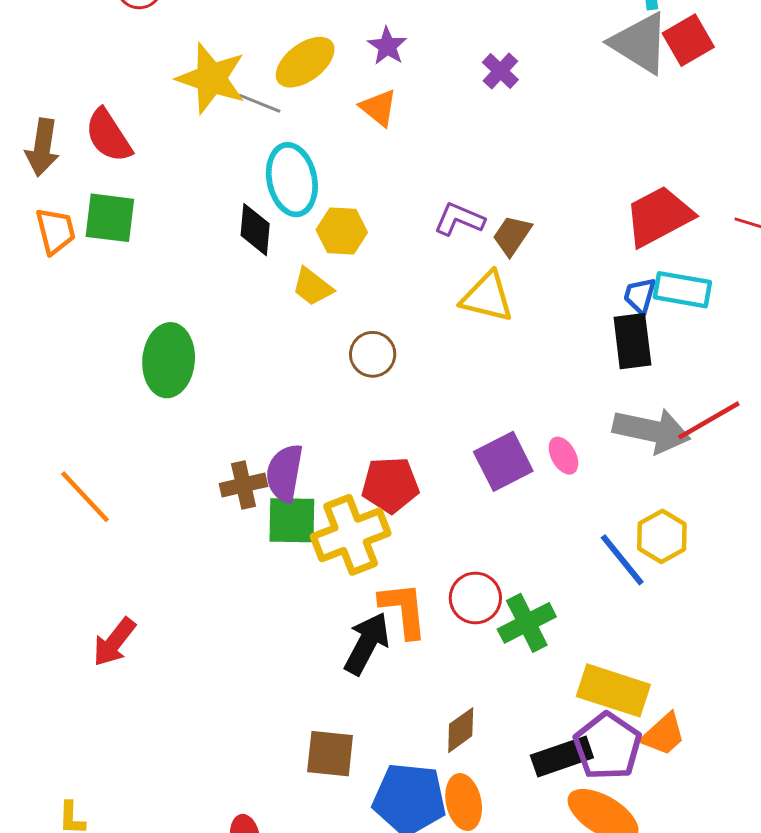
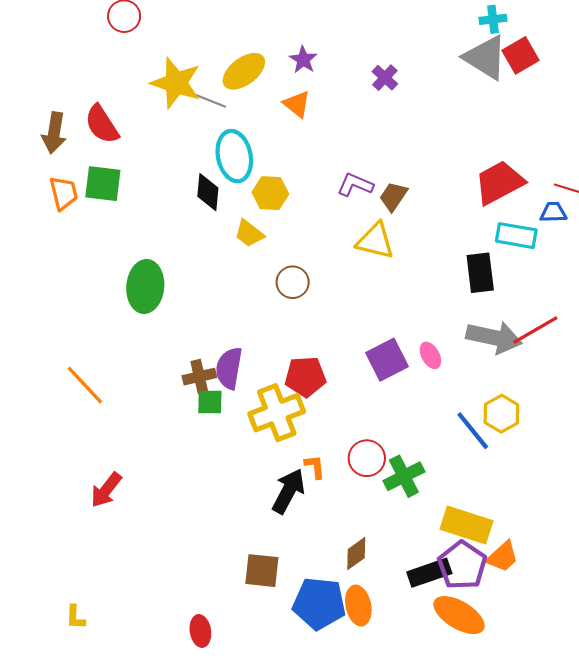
blue trapezoid: (640, 296) -> (553, 212), moved, turned 72
green square: (292, 520) -> (210, 402), moved, size x0.7
orange L-shape: (403, 610) -> (315, 467), size x0.6

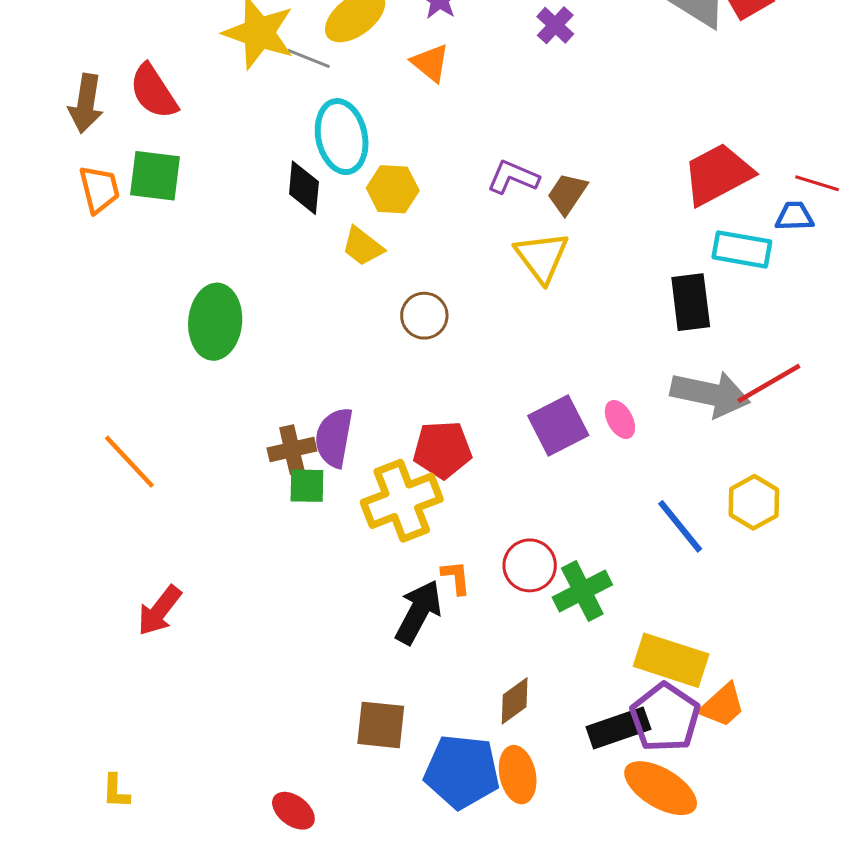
yellow triangle: (375, 241) -> (542, 257), turned 39
yellow hexagon: (501, 414) -> (754, 502), moved
red ellipse: (200, 631) -> (293, 811), turned -44

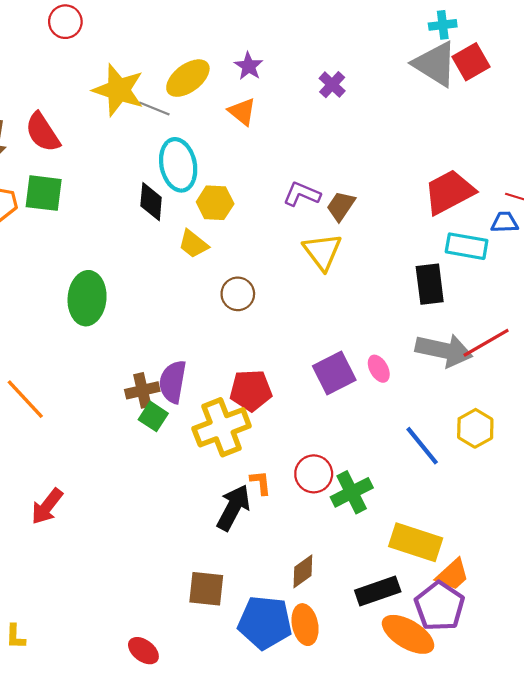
green square: (307, 486) -> (153, 416), turned 32
purple pentagon: (665, 717) -> (439, 606), moved

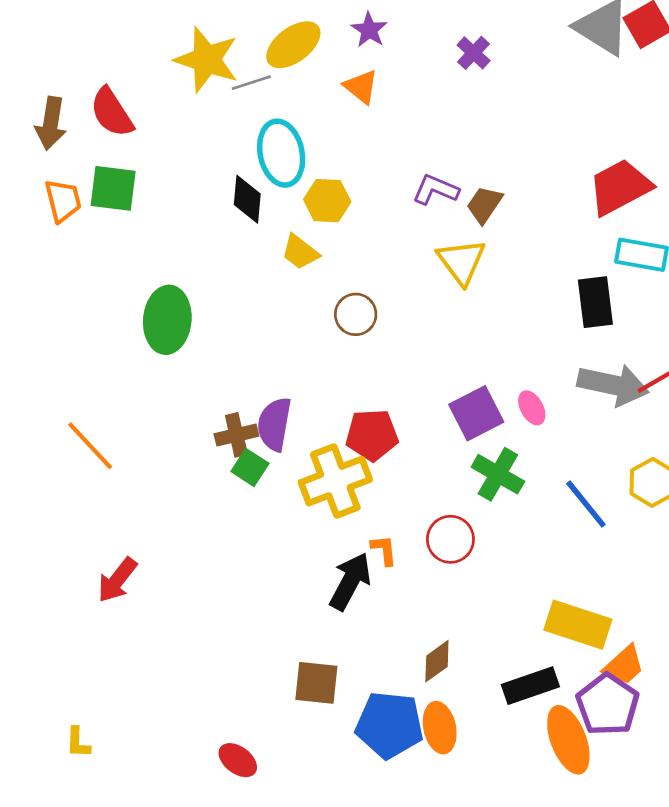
gray line: (154, 108) -> (251, 83), turned -40
green cross: (352, 492) -> (498, 474), moved, turned -33
orange ellipse: (408, 634) -> (568, 740), turned 38

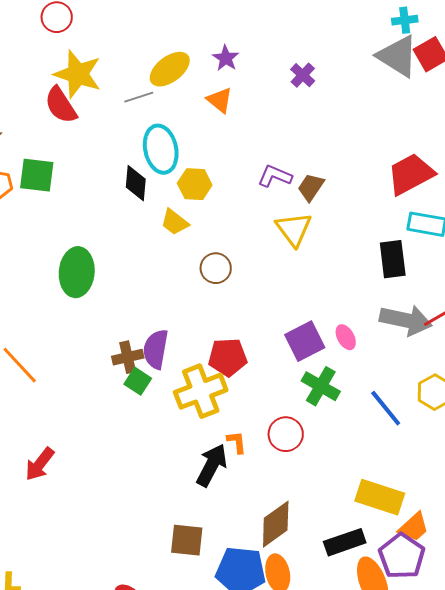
yellow star: (207, 60) -> (78, 74), moved
red semicircle: (112, 112) -> (61, 105), moved
brown diamond: (437, 661) -> (276, 524), size x1.5

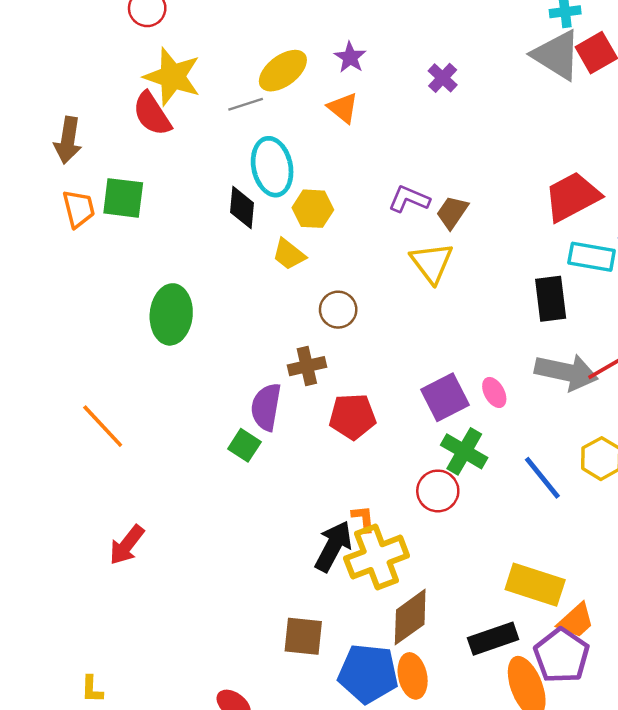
brown cross: (128, 357) -> (307, 366), moved
yellow cross: (201, 391) -> (377, 557), moved
red circle: (286, 434) -> (438, 491), moved

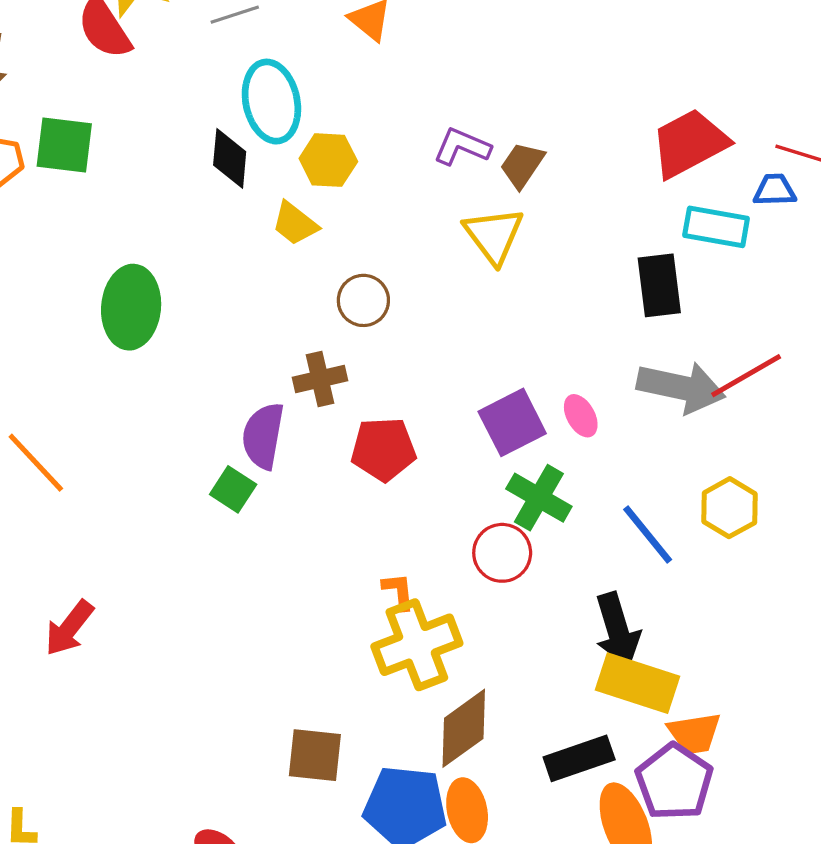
black arrow: (333, 546) -> (617, 630), moved, turned 135
orange trapezoid: (576, 621) -> (694, 733), turned 33

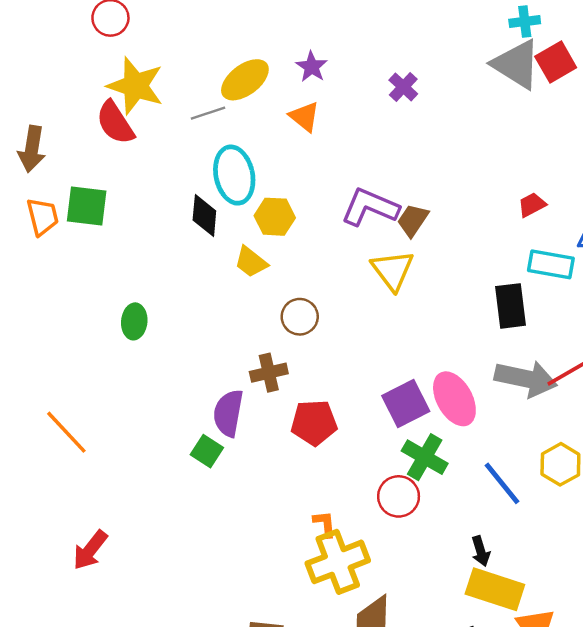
red trapezoid: (689, 143) -> (532, 205), size x0.5
purple L-shape: (462, 147) -> (370, 207), size x1.4
green ellipse: (131, 307) -> (134, 321), size x0.6
pink ellipse: (581, 416) -> (454, 399), size x1.8
black arrow: (617, 630) -> (481, 551), size x0.6

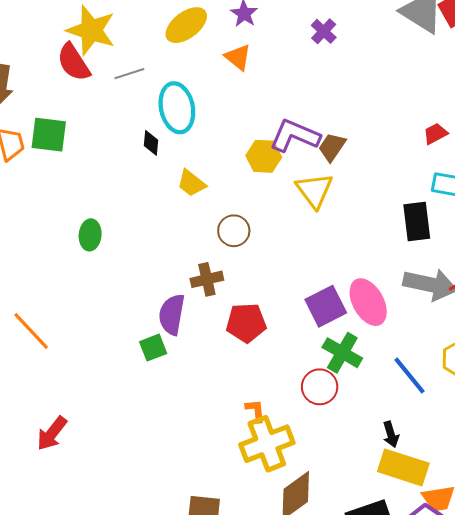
gray line: (208, 113) -> (129, 74), moved
black diamond: (204, 216) -> (151, 143), size x0.7
yellow hexagon: (275, 217) -> (264, 156), moved
green square: (207, 451) -> (153, 348), turned 36

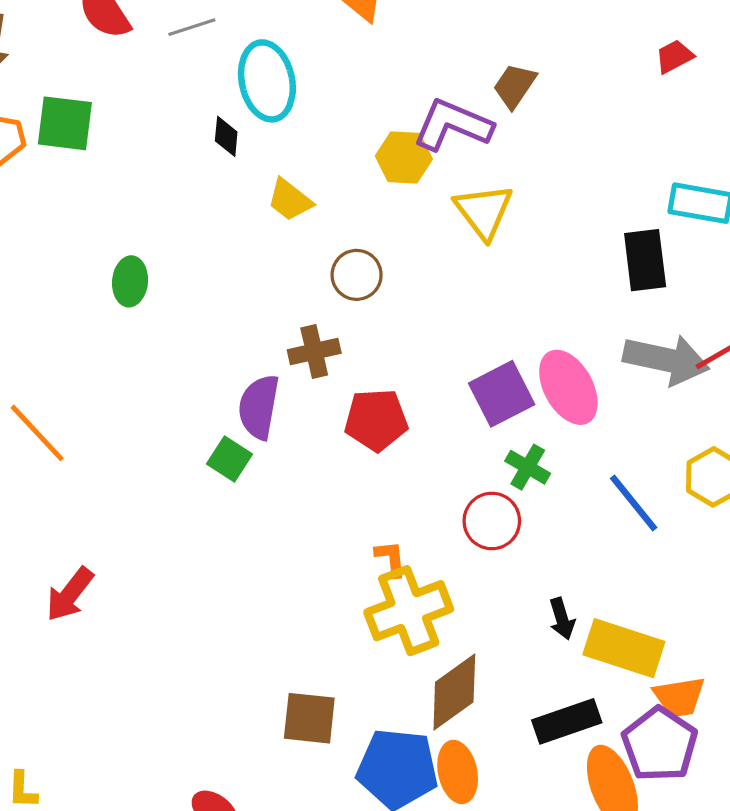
red trapezoid: (435, 134) -> (674, 56), moved
brown trapezoid: (332, 147) -> (515, 86), moved
green square: (153, 348) -> (229, 459), turned -36
green cross: (342, 353) -> (528, 467), size x0.7
black arrow: (391, 434) -> (562, 619), moved

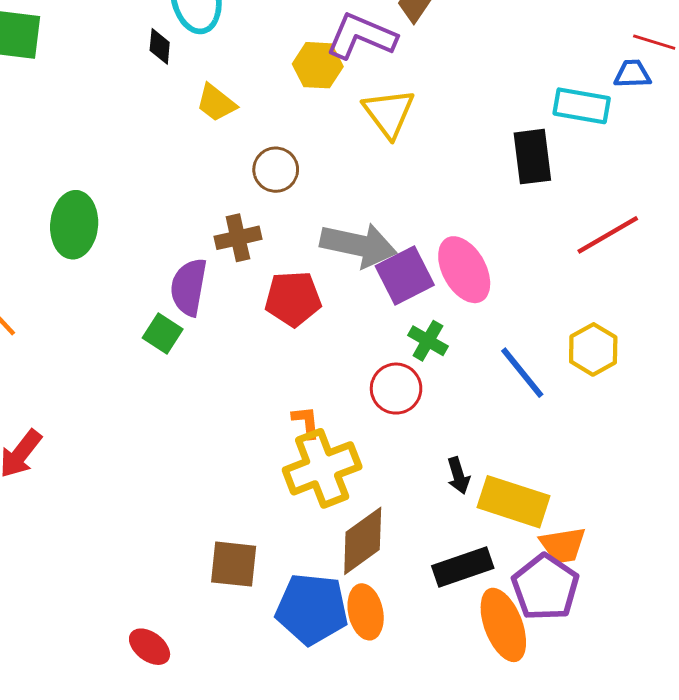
green ellipse: (130, 281) -> (74, 225), moved, size x1.5
gray arrow: (666, 360) -> (358, 245), moved

